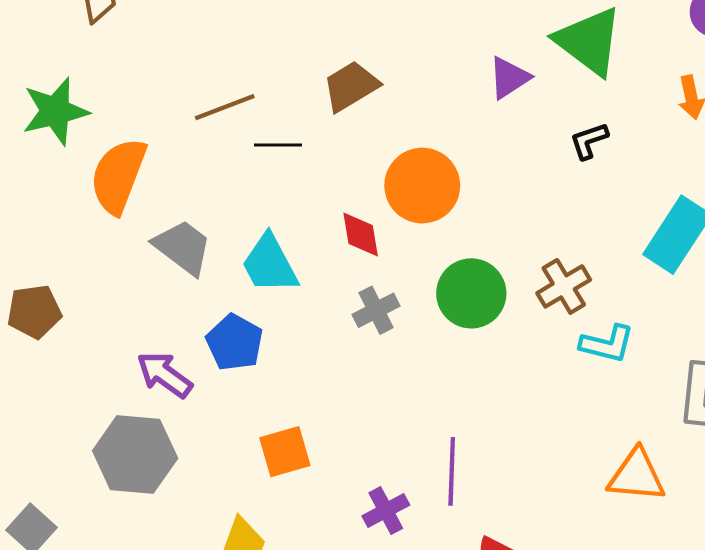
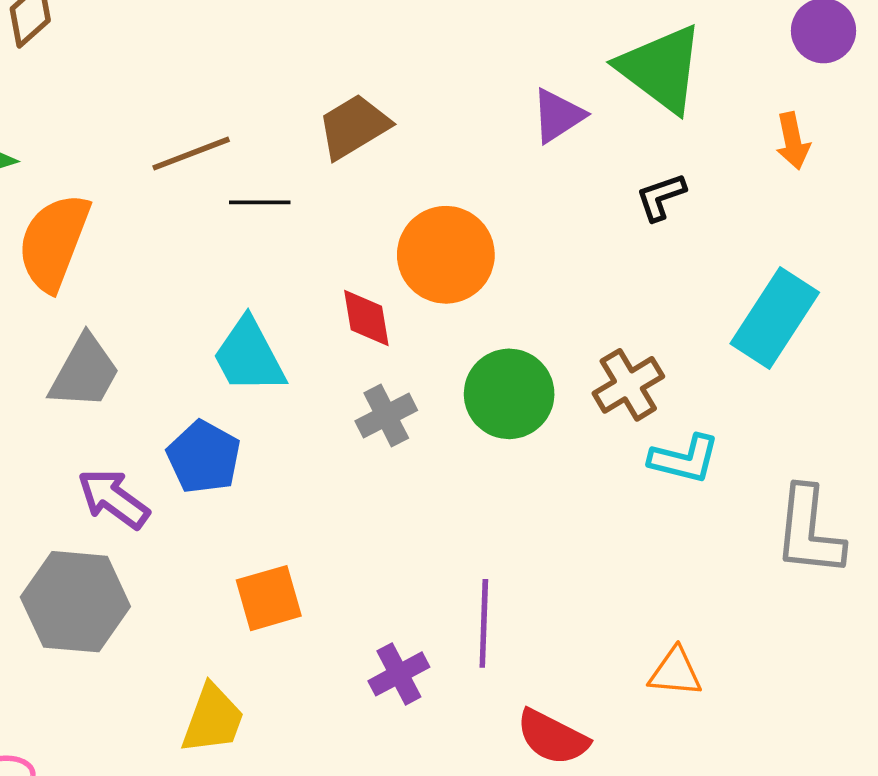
gray trapezoid: (183, 247) -> (84, 372), moved, turned 82
orange triangle: (637, 476) -> (675, 672), moved, size x0.7

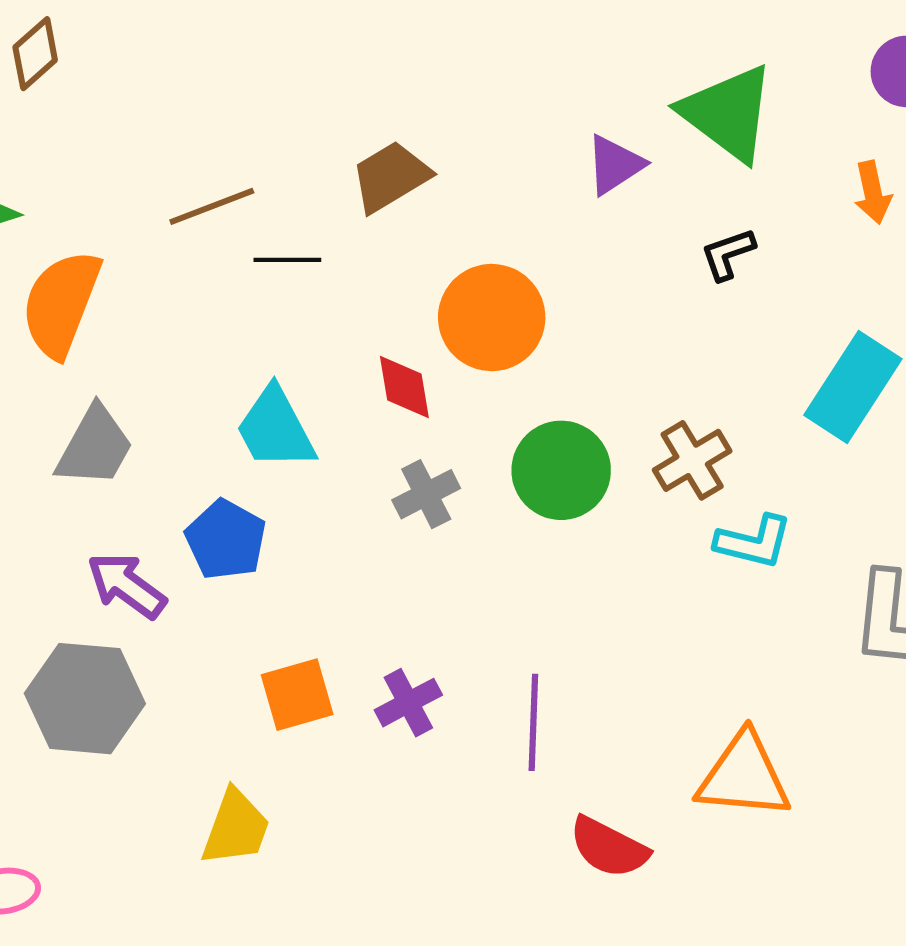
orange triangle: (675, 672) -> (744, 776), size x1.6
purple cross: (399, 674) -> (408, 703), moved

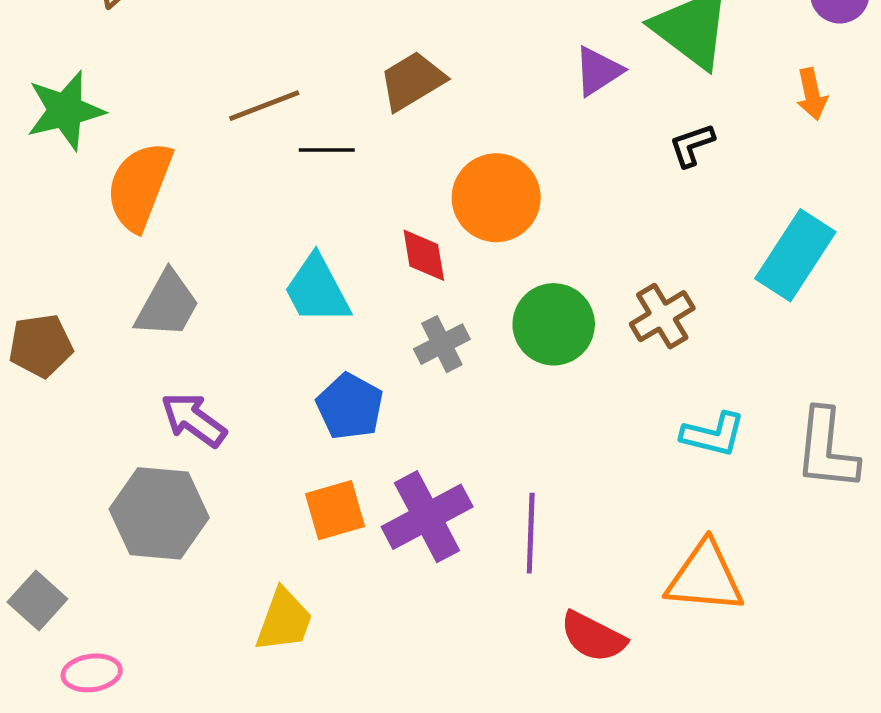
blue pentagon: (226, 540) -> (350, 407), moved
cyan L-shape: (754, 542) -> (713, 434), moved
purple cross: (408, 703) -> (427, 517), size x1.6

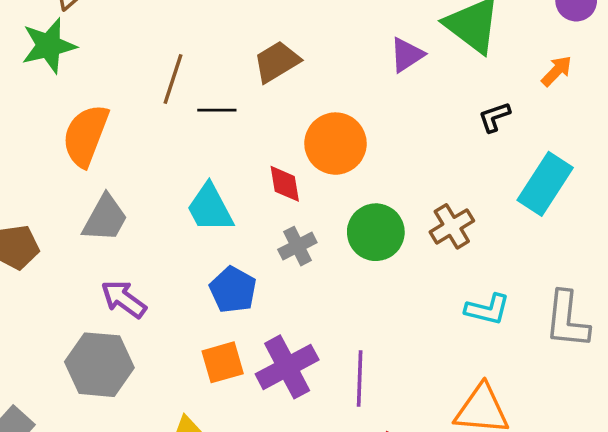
orange arrow: (812, 94) -> (557, 71), turned -124
brown line: (264, 106) -> (173, 79), turned -51
green star: (65, 111) -> (49, 46), moved
black L-shape: (692, 145) -> (494, 117), moved

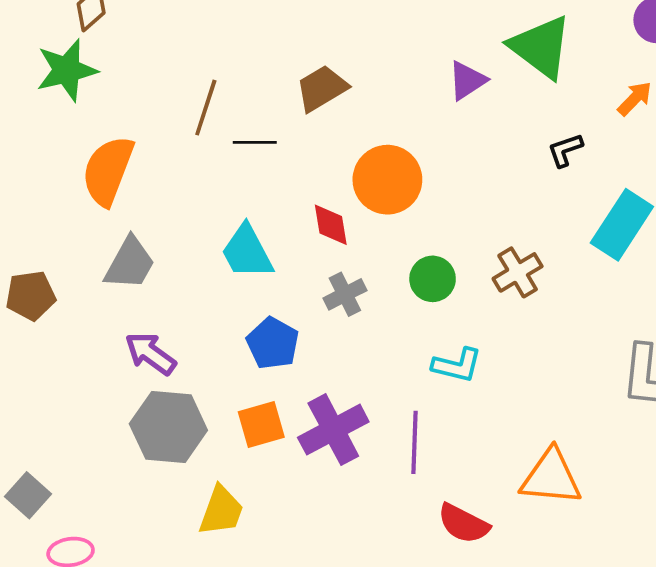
green circle: (376, 232) -> (433, 279), size x0.7
cyan L-shape: (488, 309) -> (457, 365), moved
gray hexagon: (99, 365) -> (168, 427), moved

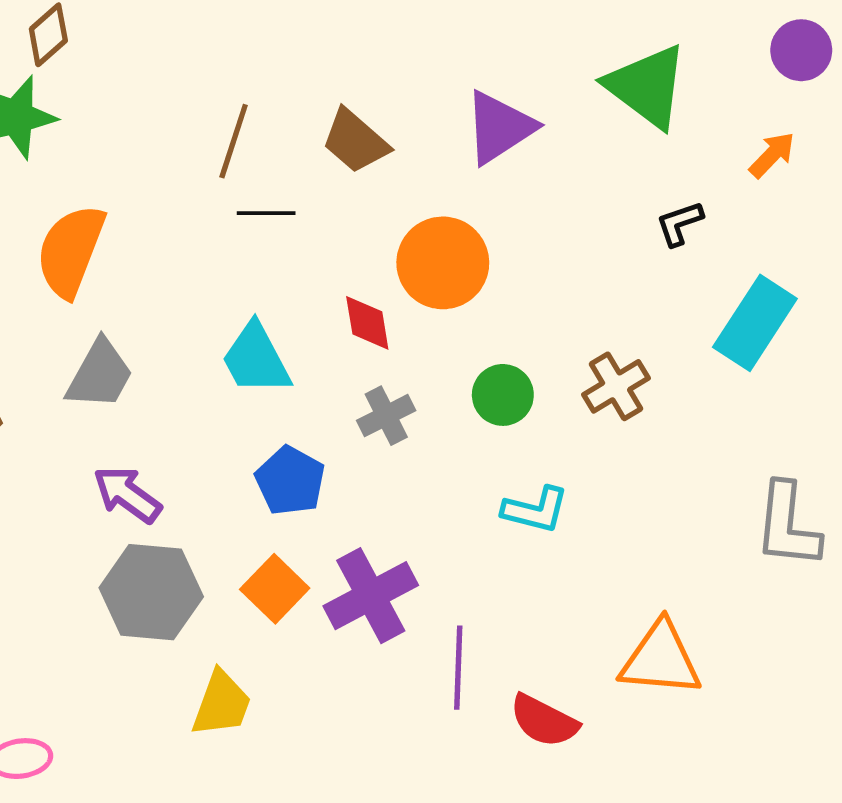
purple triangle: (467, 80) -> (499, 127), moved, size x1.4
brown trapezoid: (322, 88) -> (355, 141), turned -108
brown line: (206, 108) -> (234, 141), moved
orange square: (261, 424) -> (275, 589), turned -30
purple line: (414, 442) -> (458, 668), moved

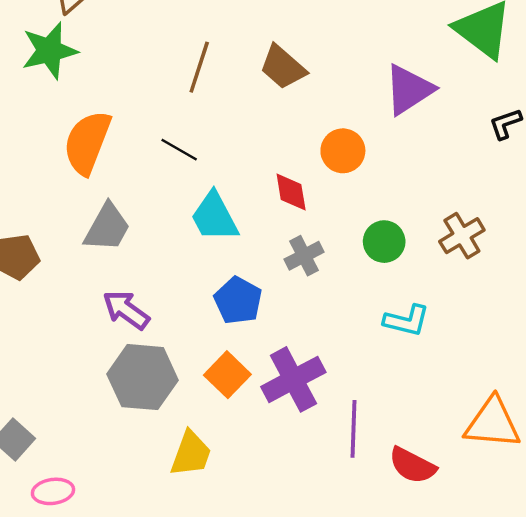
purple triangle: (499, 127) -> (409, 90), moved
black line: (266, 213) -> (179, 150), moved, turned 30
orange circle: (443, 263) -> (343, 151), size x0.7

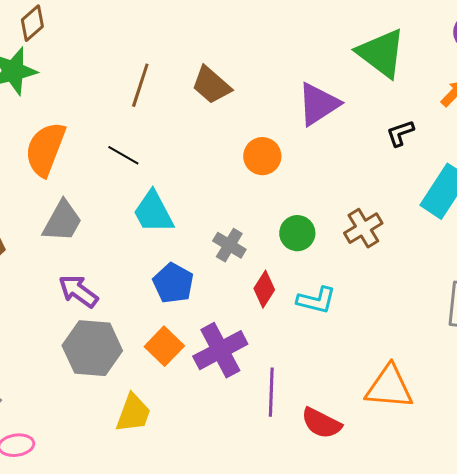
red diamond: (291, 192) -> (264, 289), moved, turned 42
gray cross: (304, 256) -> (229, 245), turned -32

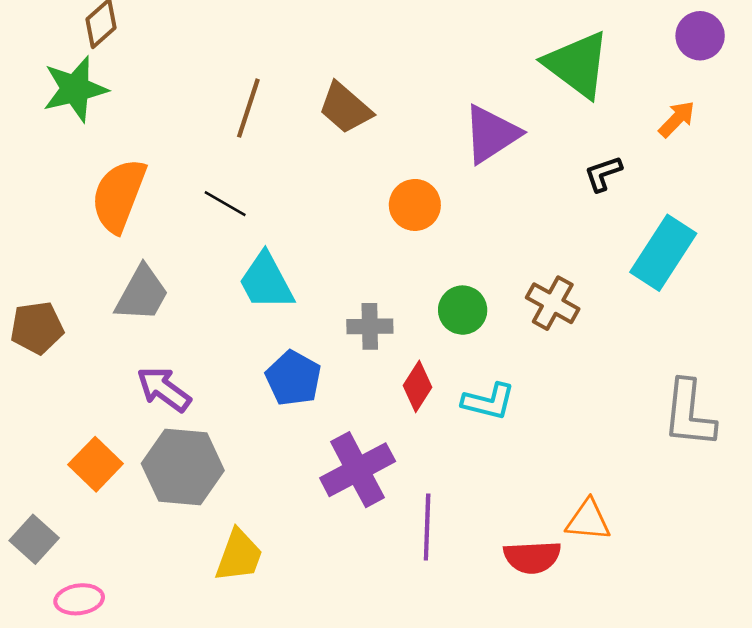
brown cross: (363, 228) -> (553, 303), turned -30
gray cross: (229, 245) -> (370, 326), turned -32
orange square: (164, 346) -> (96, 464), moved
orange triangle: (389, 387) -> (588, 520), size x0.7
red semicircle: (321, 423) -> (532, 557), moved, turned -30

